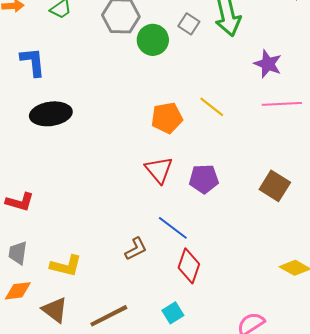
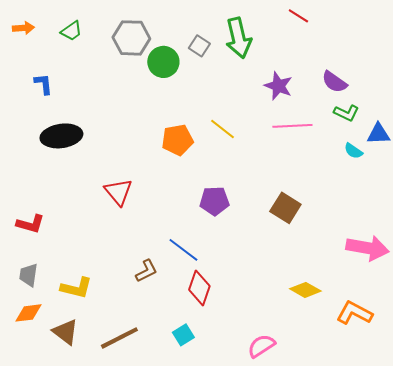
blue L-shape: (33, 62) -> (43, 84), size x0.7
red triangle: (159, 170) -> (118, 192), moved

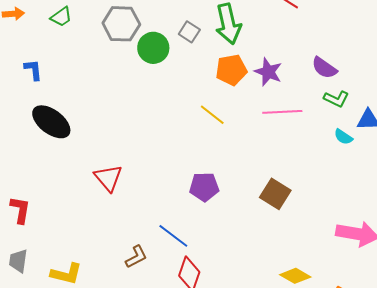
black ellipse: (61, 136) -> (51, 122), turned 45
orange pentagon: (177, 140) -> (231, 70), moved
red L-shape: (30, 224) -> (20, 210), turned -96

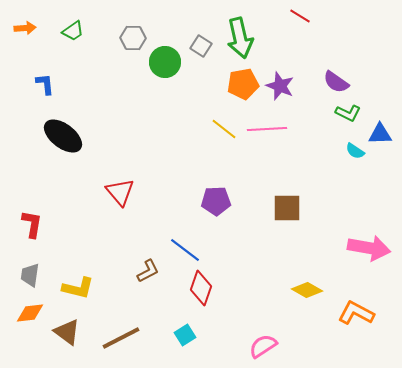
gray hexagon: (121, 24) -> (133, 38), size x0.7
pink line: (282, 112) -> (267, 129), moved
brown square: (275, 194) -> (287, 208), turned -32

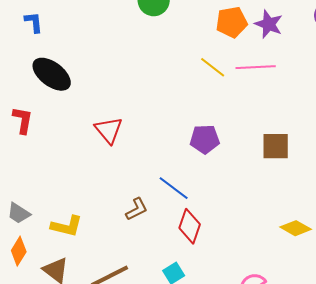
red L-shape: (32, 224) -> (23, 120), moved
gray trapezoid: (30, 275) -> (19, 213), turned -65
orange diamond: (30, 313) -> (19, 251), turned -52

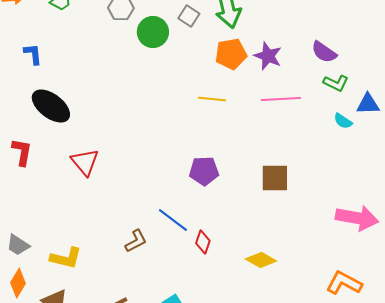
yellow line: (213, 67) -> (212, 99), turned -32
pink line: (256, 67) -> (281, 99), moved
red triangle: (109, 130) -> (85, 162), moved
red diamond: (190, 226) -> (203, 242), moved, size x0.7
yellow diamond: (296, 228) -> (261, 260), moved

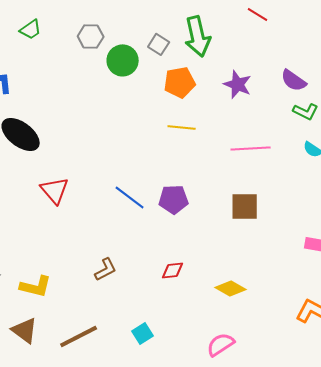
orange pentagon: (231, 54) -> (180, 82), moved
pink line: (281, 99) -> (251, 148), moved
blue line: (173, 220) -> (130, 197), moved
red diamond: (203, 242) -> (173, 270), turned 65

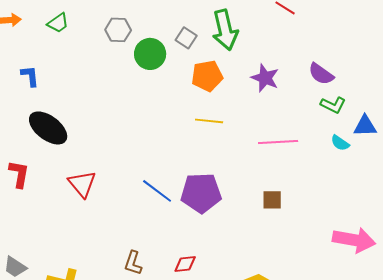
purple pentagon: (174, 199) -> (201, 193), size x1.4
brown square: (245, 206) -> (272, 200), size x0.7
brown L-shape: (106, 269) -> (133, 263), turned 135
red diamond: (173, 270) -> (185, 264), moved

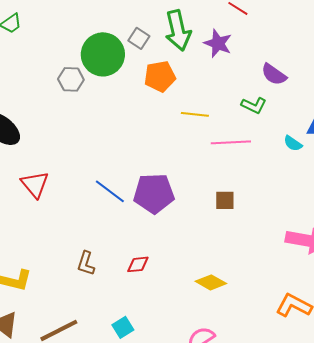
gray hexagon: (118, 30) -> (71, 79), moved
green circle: (150, 54) -> (103, 54), size x1.4
purple star: (265, 78) -> (218, 43), moved
green L-shape: (333, 105) -> (254, 105), moved
yellow line: (209, 121) -> (195, 114), moved

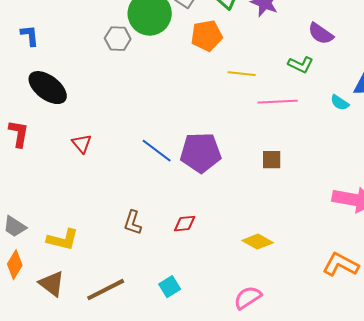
red triangle: (35, 184) -> (82, 144), size x0.7

